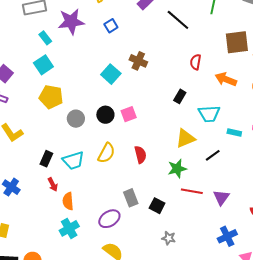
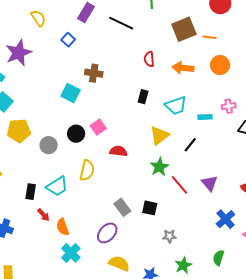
blue square: (111, 26) -> (68, 40), moved
red semicircle: (140, 155) -> (118, 151), moved, turned -54
red line: (192, 191) -> (179, 185), turned 55

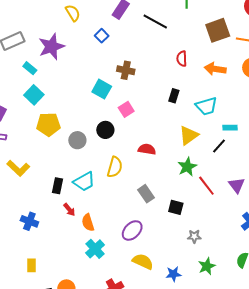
cyan rectangle: (205, 117) -> (230, 128), moved
pink square: (98, 127) -> (126, 109), moved
gray rectangle: (122, 207) -> (146, 194), moved

